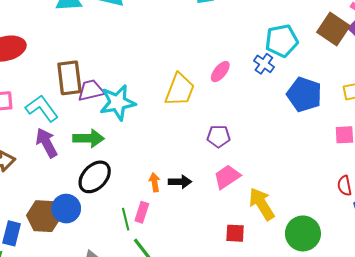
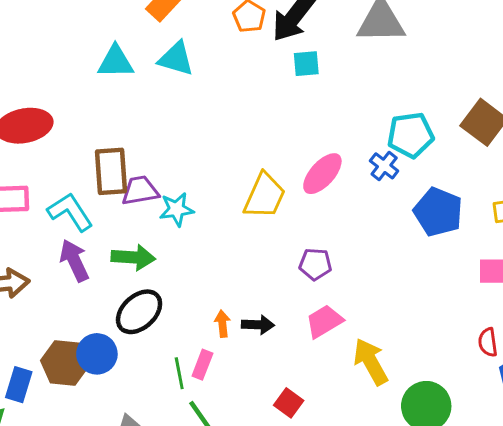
pink ellipse: (220, 72) -> (322, 174), size x1.4
cyan star: (118, 102) -> (177, 209), size x0.7
red square: (235, 233) -> (289, 403), moved, turned 30

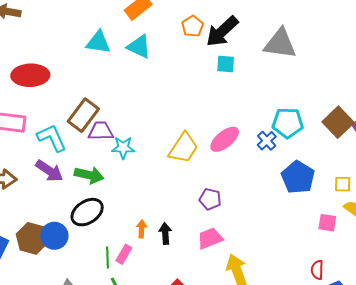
brown rectangle: (111, 171) -> (83, 115), turned 32
purple arrow: (74, 261) -> (49, 171), turned 140
black arrow: (258, 325) -> (165, 234), turned -105

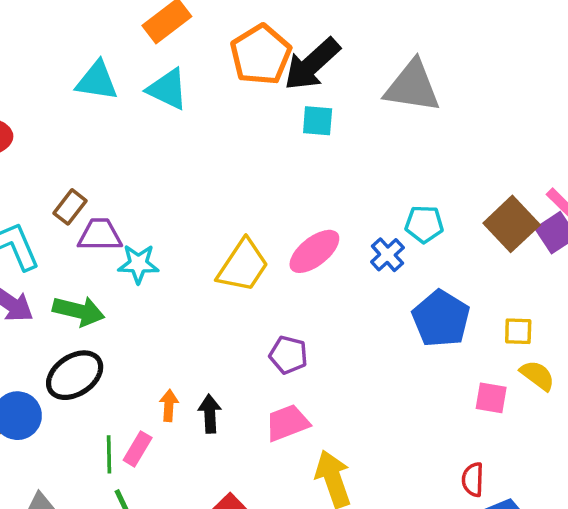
orange pentagon: (192, 26) -> (261, 55), size x1.6
brown rectangle: (83, 115) -> (70, 207), size x0.6
cyan pentagon: (288, 123) -> (424, 224), size x0.7

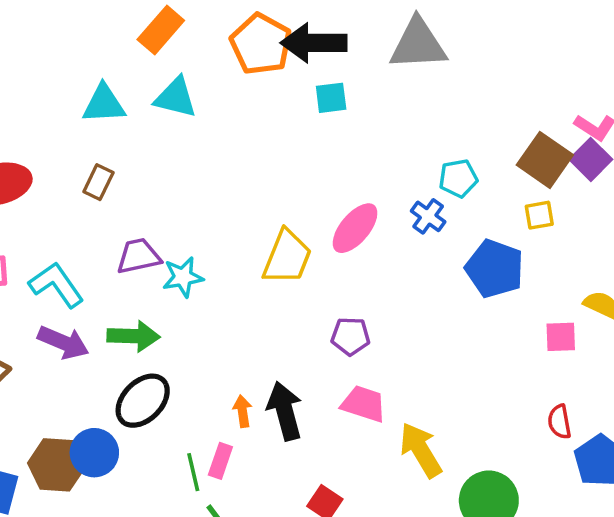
black arrow: (312, 64) -> (314, 43), turned 54
brown rectangle: (70, 207) -> (98, 182), moved
yellow square: (518, 331) -> (539, 215), moved
black arrow: (210, 414) -> (285, 411), size x1.5
pink trapezoid: (287, 423) -> (364, 404), turned 51

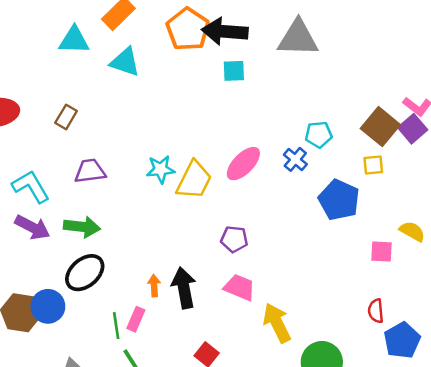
cyan triangle: (104, 104) -> (74, 40), moved
cyan star: (183, 277) -> (161, 169), moved

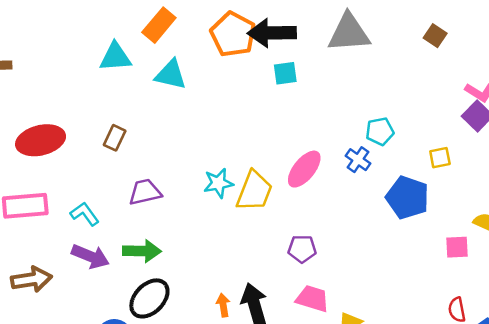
brown square: (380, 127) -> (435, 36), moved, size x0.6
cyan L-shape: (31, 186) -> (85, 214), size x0.7

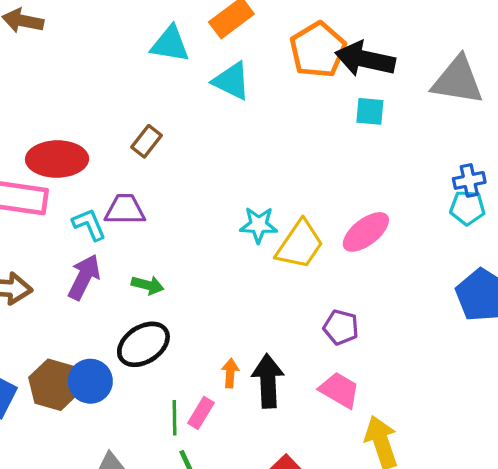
red ellipse: (41, 140) -> (57, 159), moved
blue cross: (358, 160) -> (469, 180), moved, turned 30
purple trapezoid: (145, 192) -> (125, 210), moved
green arrow: (142, 251) -> (148, 285), size x0.7
purple arrow: (90, 256) -> (84, 277), turned -99

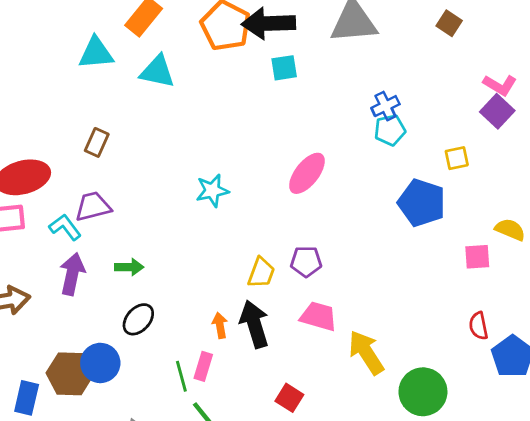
yellow trapezoid: (300, 245) -> (261, 273), moved, size x0.7
black ellipse: (143, 344) -> (138, 319), size x0.7

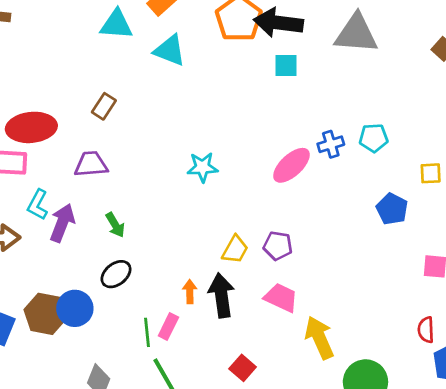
blue cross: (385, 106) -> (331, 144), moved
blue pentagon: (422, 203) -> (392, 209), size x0.7
cyan L-shape: (65, 227) -> (38, 205), moved, turned -124
green arrow: (129, 267) -> (115, 225), turned 50

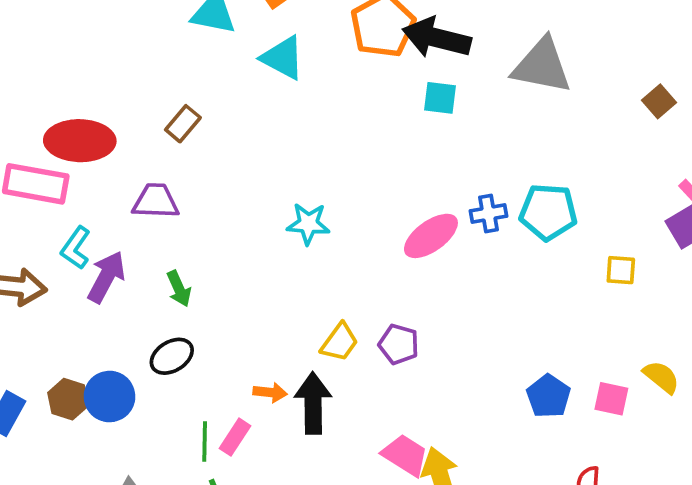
cyan pentagon: (374, 138) -> (548, 212), size x1.4
blue pentagon: (392, 209) -> (549, 396), moved
orange arrow: (190, 292) -> (270, 392), turned 90
pink trapezoid: (281, 298) -> (405, 455), moved
brown hexagon: (45, 314) -> (68, 399), size x0.7

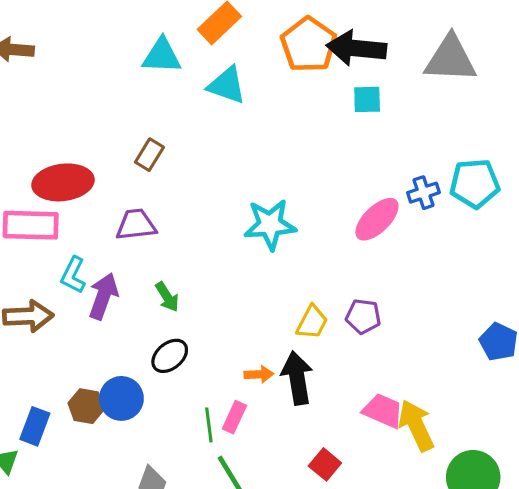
cyan star: (308, 224) -> (270, 224), size x1.4

